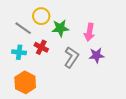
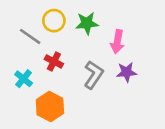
green star: (60, 28) -> (87, 23), moved
cyan cross: (19, 52) -> (24, 79), moved, turned 32
orange hexagon: (25, 82) -> (50, 106), moved

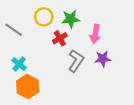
gray line: (30, 36) -> (14, 30), moved
red cross: (54, 62) -> (60, 38), moved, turned 32
orange hexagon: (50, 106) -> (28, 87), moved

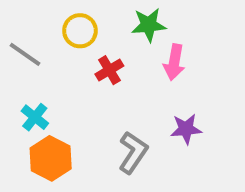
green star: (71, 19) -> (149, 25), moved
purple star: (103, 59) -> (186, 129), moved
gray L-shape: (76, 61) -> (133, 152), moved

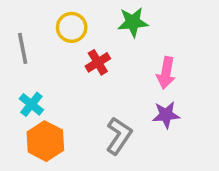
gray line: (25, 54) -> (23, 48), turned 44
pink arrow: (174, 62) -> (166, 73), moved

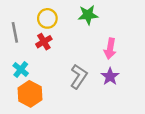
red cross: (98, 62) -> (44, 42), moved
purple star: (166, 115) -> (110, 76), turned -30
gray L-shape: (119, 136) -> (79, 76), moved

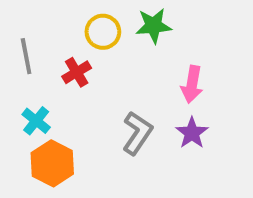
yellow circle: (47, 18) -> (103, 32), moved

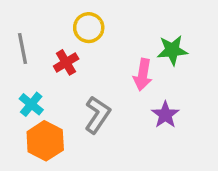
green star: (153, 26) -> (172, 50), moved
pink arrow: (192, 84) -> (143, 75), moved
gray L-shape: (137, 133) -> (97, 115), moved

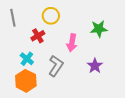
gray line: (22, 49) -> (13, 18), moved
pink arrow: (143, 75) -> (72, 43), moved
cyan cross: (31, 104) -> (27, 59), moved

